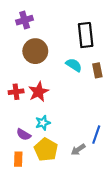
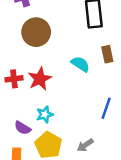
cyan semicircle: (74, 65) -> (80, 64), moved
blue line: (96, 135) -> (106, 108), moved

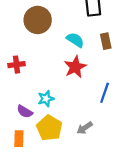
cyan semicircle: (80, 64) -> (75, 40), moved
red star: (40, 79) -> (75, 67), moved

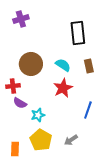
brown circle: (38, 20) -> (31, 64), moved
purple semicircle: (25, 112) -> (20, 103), moved

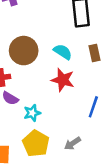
red star: (63, 88) -> (63, 80), turned -30

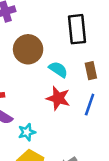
brown circle: (24, 51) -> (28, 49), moved
blue line: (93, 107) -> (90, 105), moved

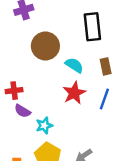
red star: (58, 98) -> (74, 93), turned 30

